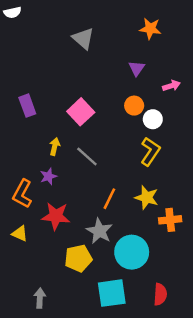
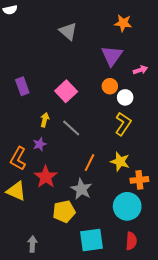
purple triangle: (137, 68) -> (112, 56), size x1.6
red star: (56, 216) -> (46, 177), turned 30
yellow triangle: (20, 233) -> (16, 191), size x1.5
cyan circle: (132, 252) -> (127, 206), moved

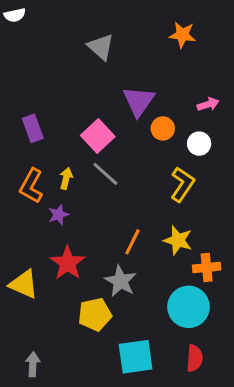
purple triangle: (112, 56) -> (139, 101), moved
white circle: (125, 97) -> (199, 144), moved
gray line: (71, 128) -> (105, 174), moved
orange L-shape: (18, 158) -> (31, 186), moved
gray arrow: (32, 244) -> (33, 364), moved

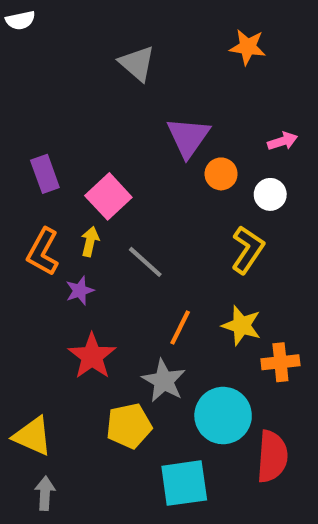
pink square: (98, 136) -> (108, 196), moved
gray line: (105, 174) -> (145, 262), moved
yellow triangle: (24, 284) -> (33, 436), moved
cyan circle: (188, 307) -> (223, 416), moved
red semicircle: (195, 358) -> (272, 456), moved, size x1.4

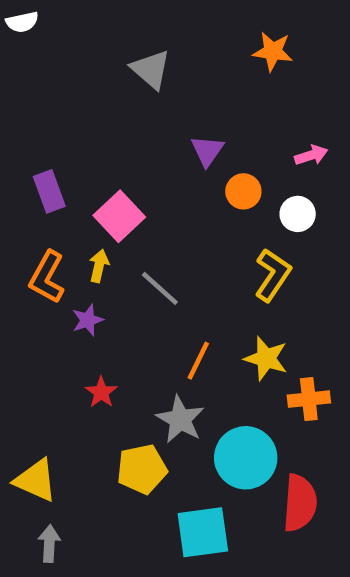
purple triangle: (188, 137) -> (207, 151), size x0.7
red star: (92, 356) -> (101, 392), size x0.6

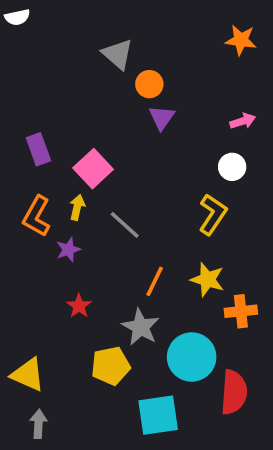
orange star: (273, 51) -> (241, 40), moved
orange circle: (243, 191) -> (149, 84), moved

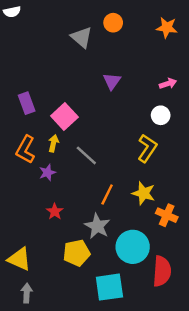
orange circle: (149, 84) -> (113, 23), moved
orange cross: (241, 311) -> (167, 215), turned 30

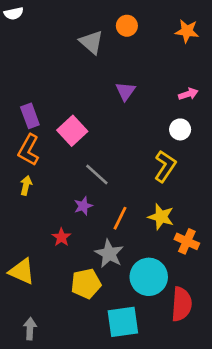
yellow arrow: (53, 143) -> (26, 185), moved
orange L-shape: (25, 149) -> (29, 150), moved
purple star: (47, 173) -> (83, 206), moved
yellow triangle: (19, 259) -> (22, 271), moved

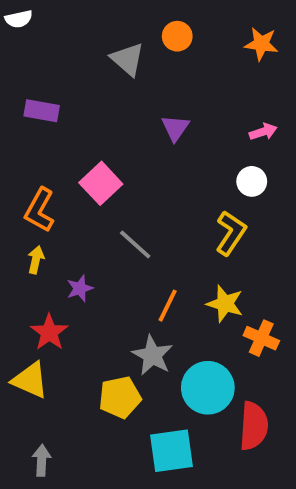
purple rectangle: (30, 116) -> (42, 111), moved, turned -60
purple star: (83, 206) -> (80, 288), moved
red star: (61, 237) -> (49, 332), moved, size x1.4

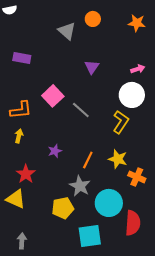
white circle: (252, 181) -> (132, 95), size x1.6
orange L-shape: (40, 210) -> (21, 110), turned -125
gray line: (135, 244) -> (81, 110), moved
purple star: (80, 288) -> (55, 151), moved

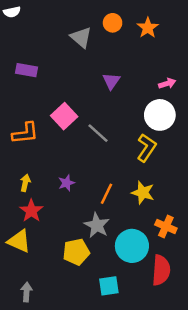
orange star: (137, 23) -> (148, 28), moved, turned 30
yellow arrow: (19, 136) -> (25, 183), moved
orange cross: (137, 177) -> (166, 227), moved
cyan square: (90, 236) -> (109, 286), size x0.7

